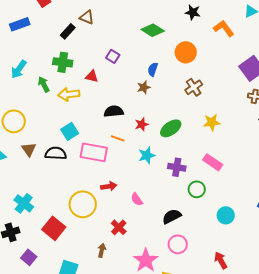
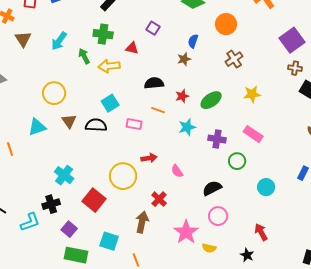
pink rectangle: (94, 152) -> (134, 124), size x0.6
brown arrow: (102, 250) -> (142, 222), size x1.5

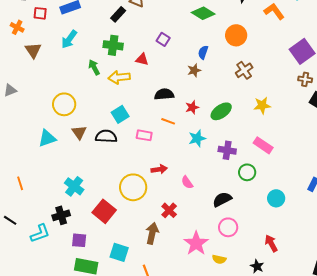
cyan arrow: (59, 41) -> (69, 39), moved
orange line: (10, 149) -> (20, 183), moved
purple square: (69, 229) -> (79, 240), turned -35

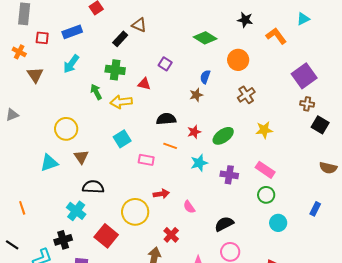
black semicircle: (106, 136) -> (93, 187), moved
green circle: (247, 172) -> (266, 195), moved

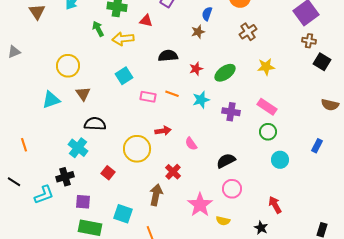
orange line: (170, 146) -> (172, 94), moved
red square: (106, 236) -> (108, 173), size x0.6

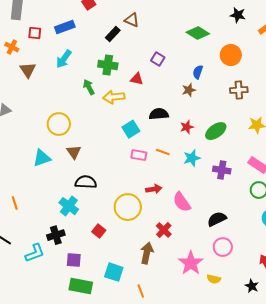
brown cross: (248, 32) -> (239, 90), turned 30
cyan square: (124, 76) -> (131, 129), moved
pink semicircle: (191, 144) -> (182, 202), size x1.5

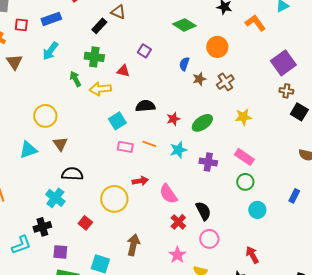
brown star: (189, 90) -> (199, 79), moved
brown cross: (239, 90) -> (225, 82), turned -30
black semicircle: (217, 219) -> (203, 211), turned 90
red cross: (164, 230) -> (178, 222), moved
pink star: (191, 263) -> (177, 255), size x0.7

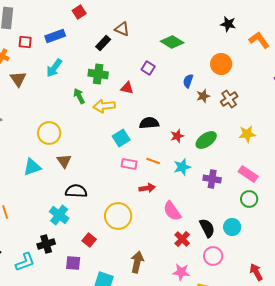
green diamond: (184, 25) -> (172, 42), moved
red arrow: (140, 181) -> (147, 188), moved
cyan circle: (257, 210) -> (232, 227), moved
purple square: (60, 252) -> (73, 263), moved
pink star: (177, 255) -> (181, 272), turned -30

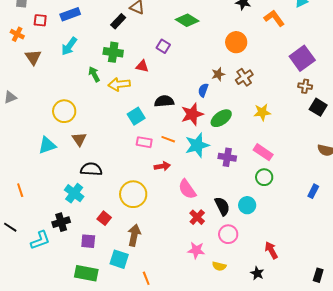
blue semicircle: (188, 81) -> (203, 90), moved
red star: (177, 136) -> (192, 114), size x1.6
cyan star: (182, 167) -> (197, 145), size x1.4
brown arrow: (137, 262) -> (134, 235), moved

